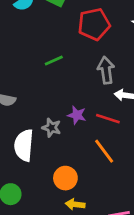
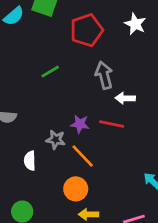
white semicircle: (24, 145) -> (30, 161), size x0.6
orange line: (104, 151) -> (83, 156), moved

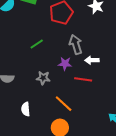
purple star: (80, 124) -> (65, 64), moved
gray star: (56, 140) -> (43, 78), moved

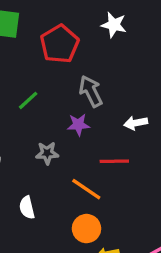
white arrow: (92, 60) -> (136, 123), moved
red line: (83, 79) -> (114, 161), moved

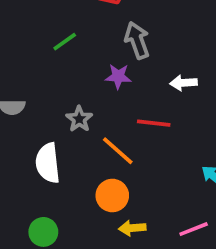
gray star: (47, 153) -> (79, 119), moved, turned 30
white semicircle: (27, 208) -> (48, 163), size x1.5

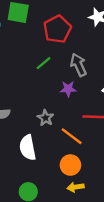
green line: (65, 42) -> (44, 63), moved
yellow arrow: (132, 228) -> (76, 187), moved

